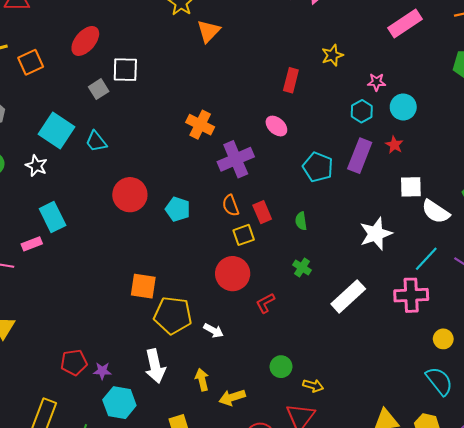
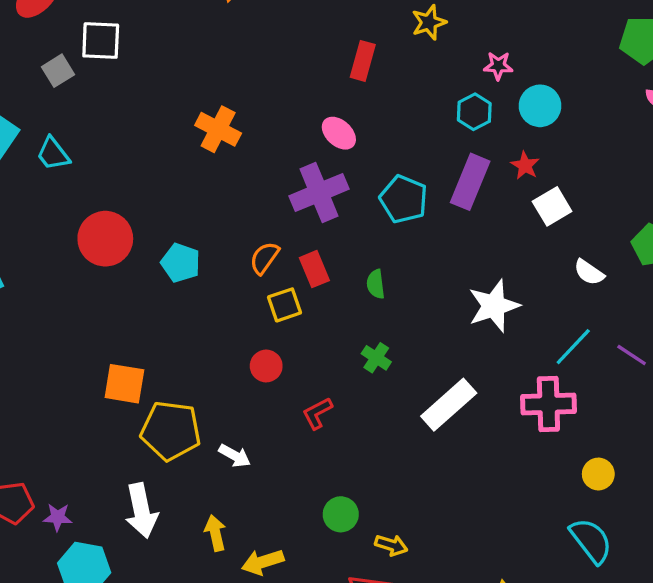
purple cross: (236, 159) -> (319, 192), moved
white square: (411, 187) -> (552, 206), moved, turned -30
orange semicircle: (231, 205) -> (264, 258), turned 55
white semicircle: (436, 212) -> (589, 272), size x0.7
red circle: (233, 274) -> (266, 366), size x0.6

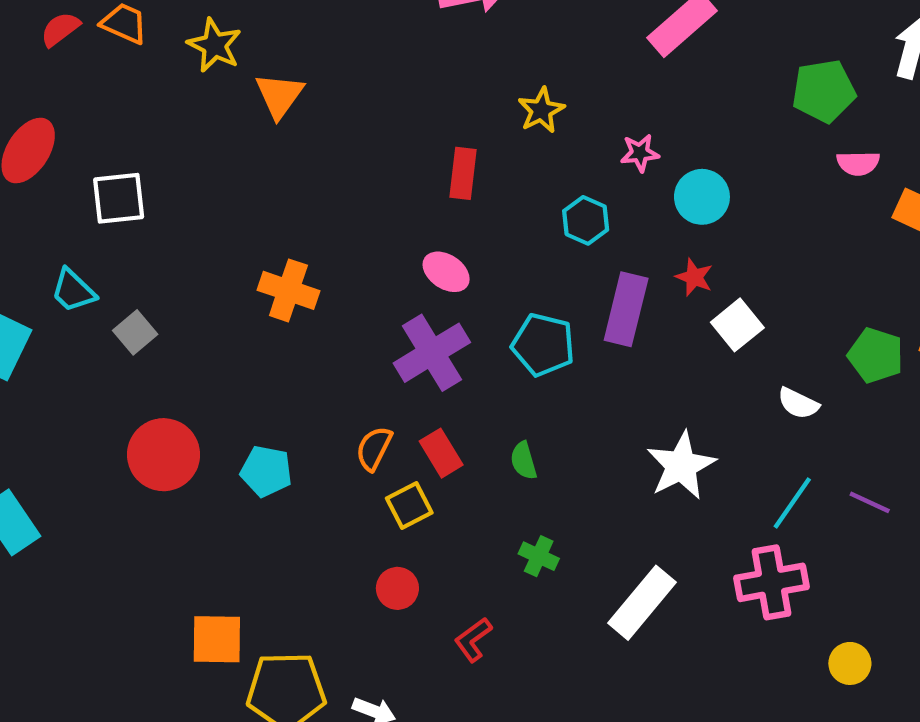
gray square: (58, 71) -> (135, 332), moved
cyan hexagon: (474, 112) -> (586, 220), moved
cyan trapezoid: (53, 154) -> (73, 291), moved

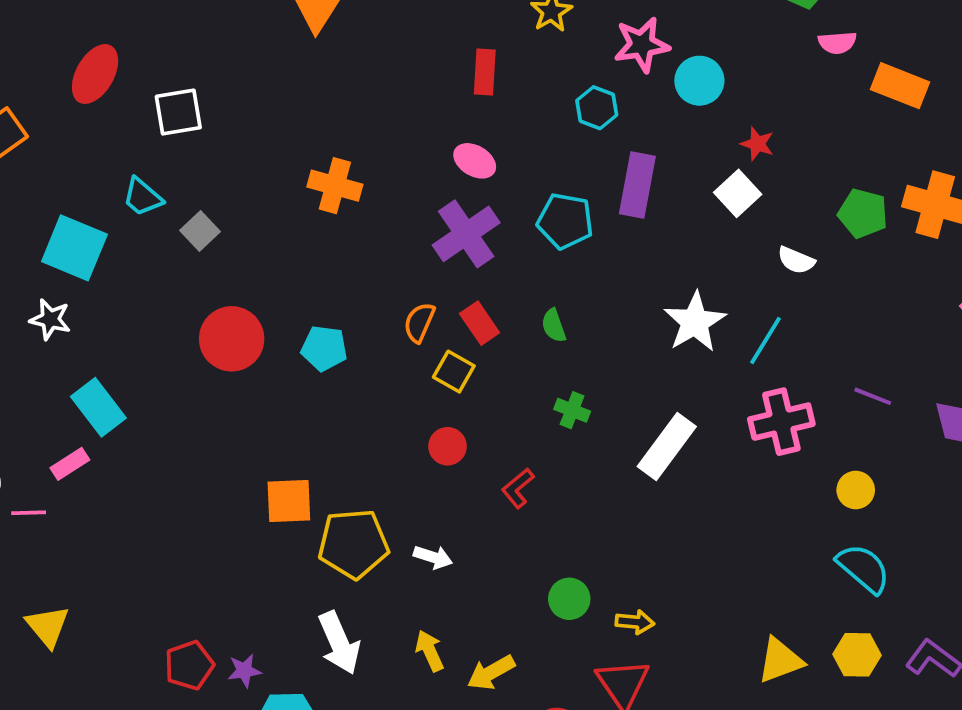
pink star: (640, 153) -> (642, 45), size x1.6
red star: (694, 277) -> (757, 144), moved
purple line: (870, 502) -> (873, 396), moved
cyan line: (792, 503) -> (765, 341), moved
yellow square: (409, 505) -> (454, 372), turned -30

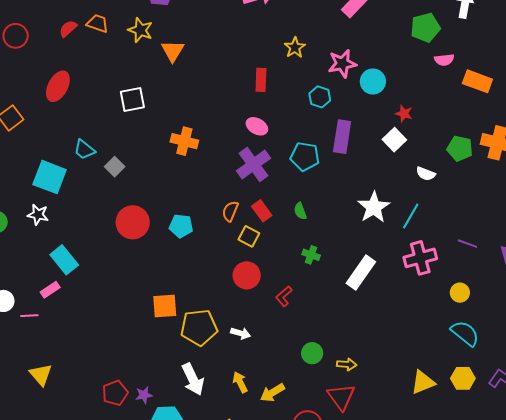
white square: (178, 112) -> (132, 100), moved
red circle: (448, 446) -> (247, 275), size x1.4

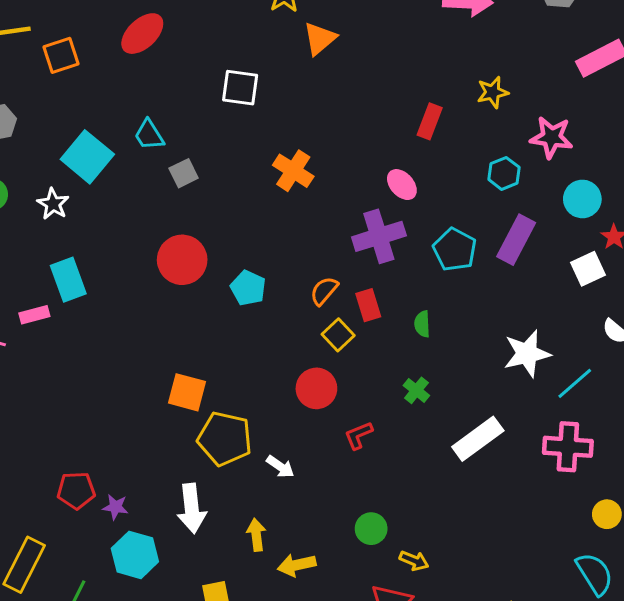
cyan circle: (373, 81) -> (582, 199), moved

